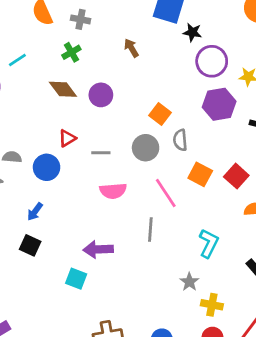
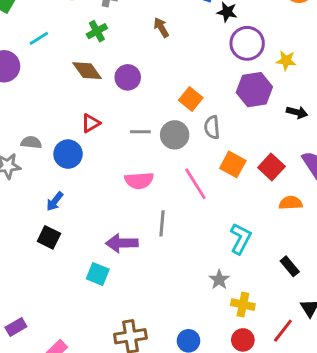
gray line: (101, 153) -> (140, 132), moved
gray line: (150, 230) -> (162, 223), moved

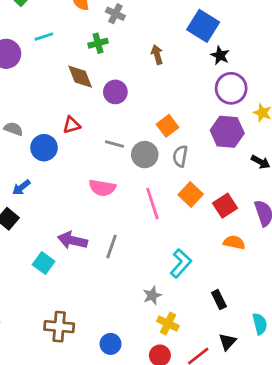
gray line: (162, 223) -> (111, 247), moved

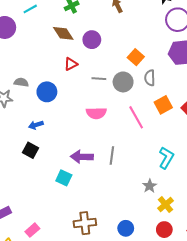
red triangle: (72, 125) -> (71, 64), moved
blue arrow: (21, 187) -> (36, 125), turned 32
orange square: (191, 195) -> (163, 105), turned 30
yellow cross: (168, 323) -> (166, 205), turned 35

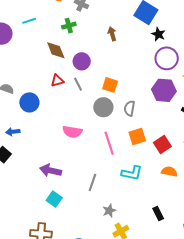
orange square: (136, 57) -> (110, 85), moved, turned -35
gray line: (99, 79) -> (78, 84), moved, turned 48
gray line: (112, 156) -> (92, 182), moved
cyan L-shape: (166, 158) -> (132, 173), moved, turned 60
cyan square: (64, 178) -> (54, 199), moved

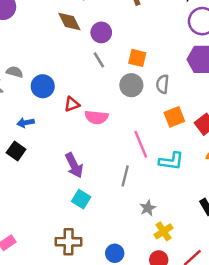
red triangle: (57, 81) -> (72, 104), moved
pink line: (109, 143) -> (141, 144), moved
purple arrow: (51, 170) -> (74, 165), turned -125

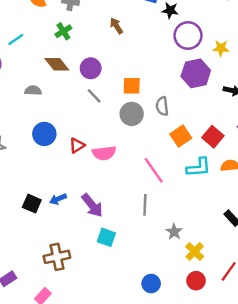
gray semicircle: (15, 72) -> (33, 90), moved
blue arrow: (26, 123) -> (58, 199), moved
cyan L-shape: (171, 161) -> (199, 167), moved
brown cross: (69, 242) -> (57, 257), moved

